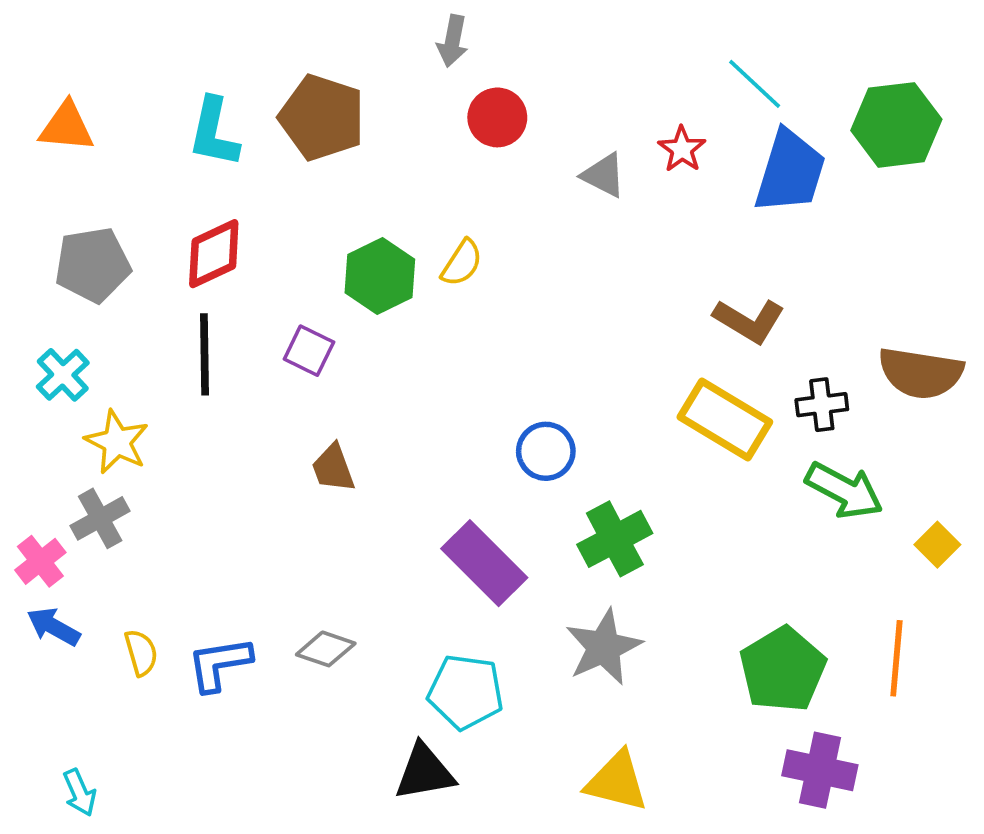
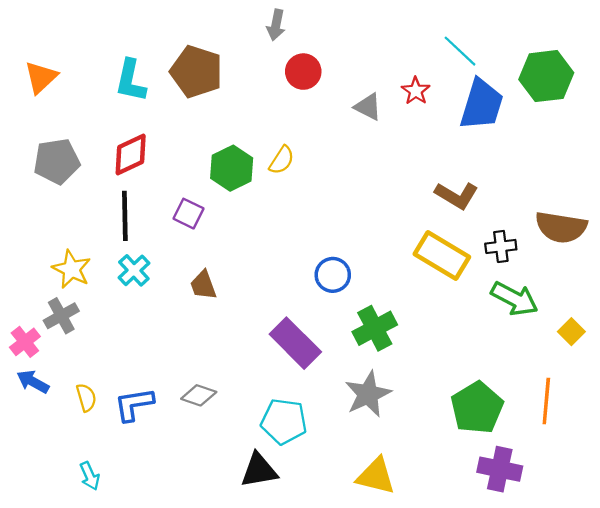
orange triangle: (67, 127) -> (41, 77), turned -48
cyan cross: (63, 375) -> (134, 270), moved
cyan arrow: (80, 793) -> (90, 476), moved

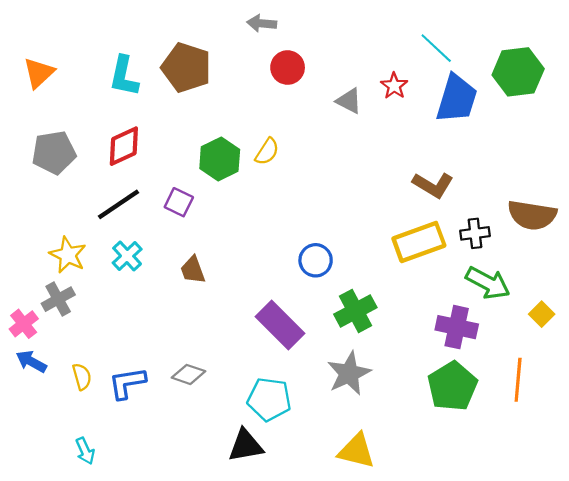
gray arrow: (276, 25) -> (262, 23), turned 84
black line: (125, 216) -> (118, 204), turned 57
yellow rectangle: (442, 256) -> (419, 242), turned -51
purple cross: (500, 469) -> (457, 327), moved

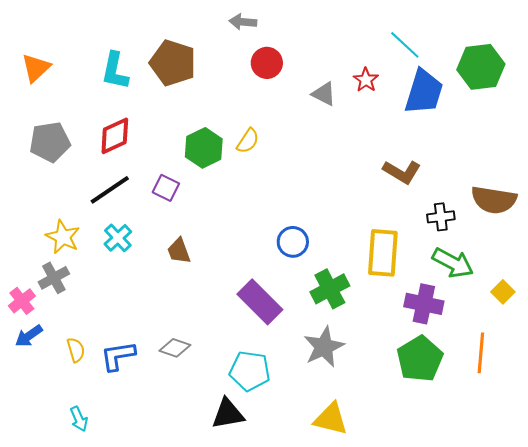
yellow rectangle: (419, 242) -> (383, 253), moved, turned -66
blue arrow: (31, 362) -> (29, 336), turned -64

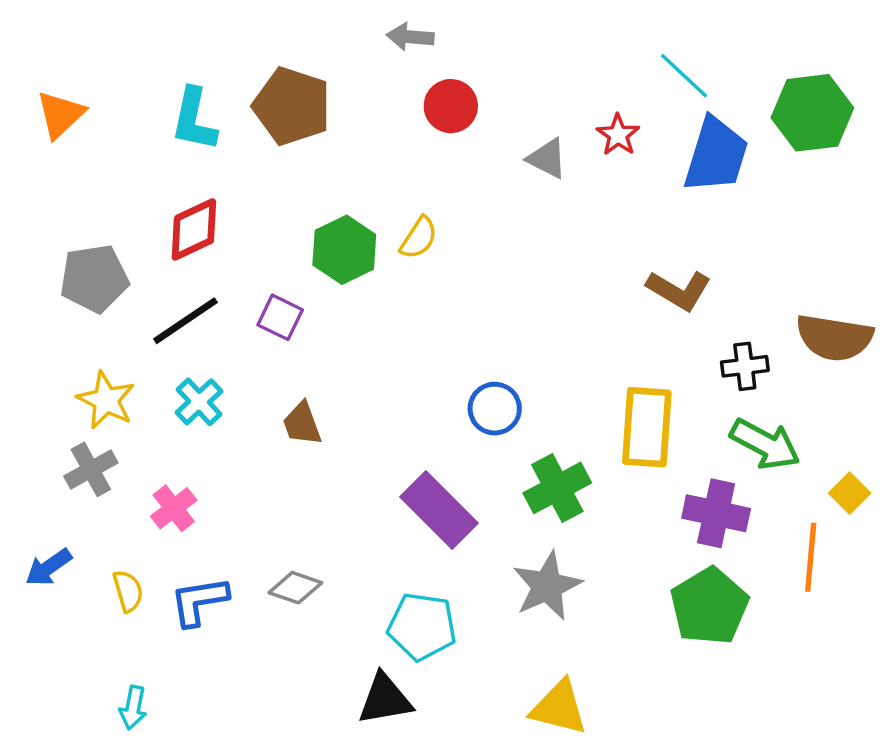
gray pentagon: (50, 142) -> (94, 278), moved
pink cross: (22, 301) -> (174, 508), moved
orange line: (481, 353) -> (811, 557), moved
cyan arrow: (79, 419) -> (133, 708), turned 35

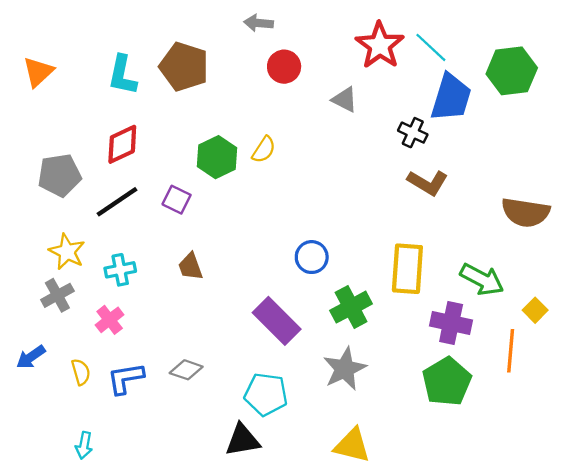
red star: (618, 135) -> (380, 45), moved, size x1.8
black cross: (745, 366) -> (413, 133), moved, turned 32
cyan cross: (199, 402) -> (120, 270), moved, turned 32

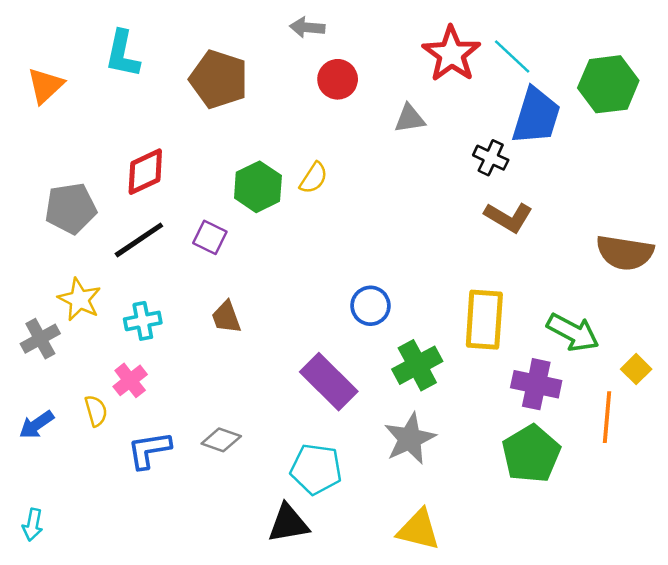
cyan L-shape: (122, 75) -> (123, 54), moved
gray triangle: (345, 100) -> (410, 119), turned -36
gray cross: (57, 295) -> (40, 339), moved
yellow semicircle: (81, 372) -> (96, 411), moved
cyan arrow: (84, 445) -> (33, 525), moved

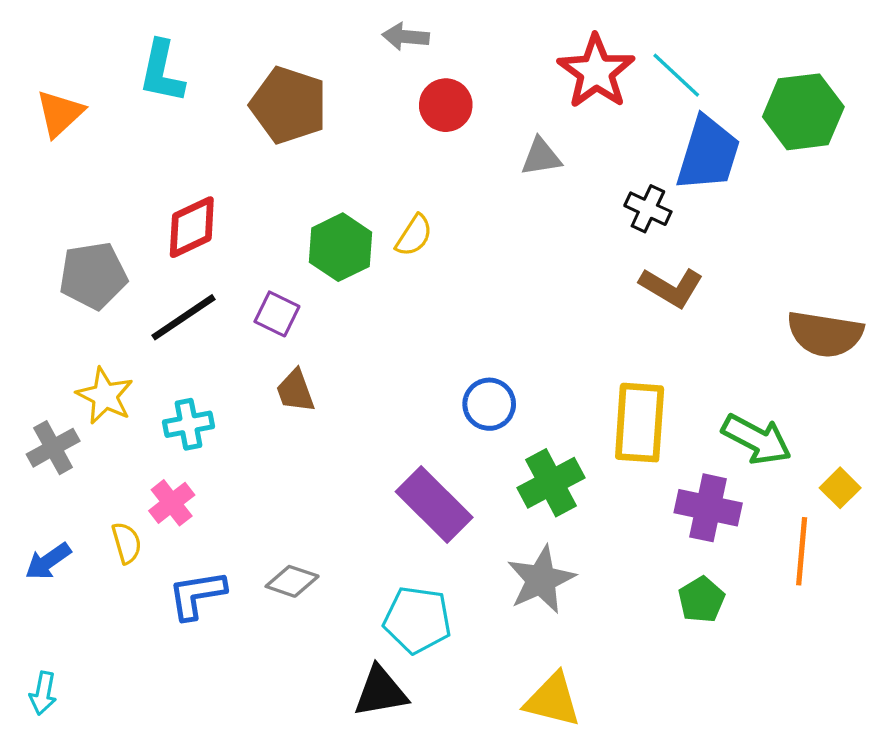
brown trapezoid: (226, 317) -> (295, 391), moved
green pentagon: (531, 454) -> (701, 600), size x0.6

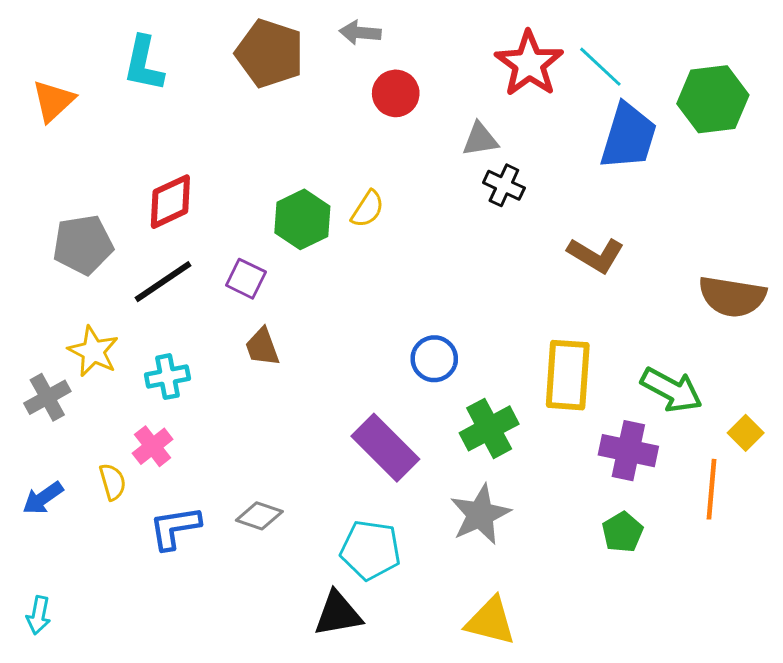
brown pentagon: (289, 105) -> (270, 53), moved
black cross: (648, 209) -> (504, 185), moved

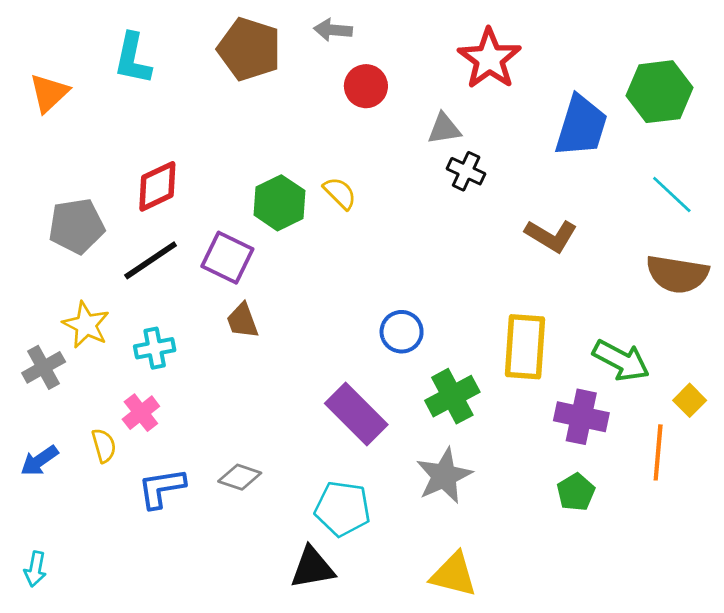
cyan line: (600, 67) -> (672, 195), moved
yellow semicircle: (368, 209) -> (340, 193), turned -78
purple square: (246, 279) -> (227, 258), size x1.4

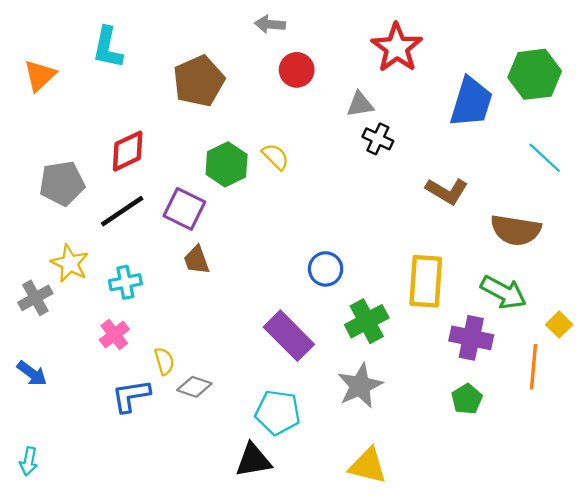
brown pentagon: (249, 49) -> (199, 81), moved, turned 30
brown semicircle: (677, 274) -> (516, 230), moved
yellow semicircle: (104, 446) -> (164, 361), moved
blue arrow: (39, 461) -> (32, 373), turned -108

